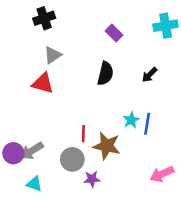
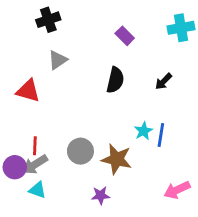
red triangle: (43, 83) -> (28, 91), moved
red line: (83, 134) -> (35, 146), moved
gray circle: (72, 159) -> (80, 151), moved
cyan triangle: (34, 184) -> (38, 190), moved

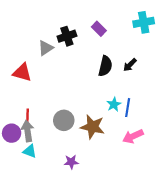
black cross: (48, 20) -> (67, 36), moved
black semicircle: (115, 80) -> (105, 66), moved
gray arrow: (35, 165) -> (28, 131), turned 114
pink arrow: (177, 190) -> (133, 136), moved
purple star: (101, 195) -> (71, 162), moved

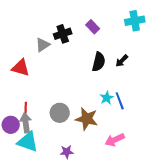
blue line: (128, 108) -> (120, 101), turned -30
pink arrow: (133, 136) -> (115, 140), moved
cyan triangle: (30, 151) -> (28, 142), size x1.6

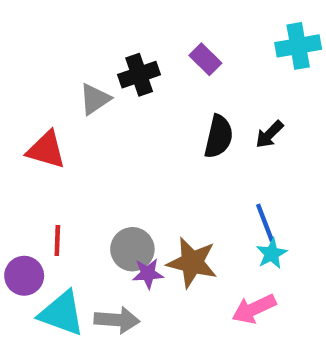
cyan star: (107, 98) -> (272, 254), moved
gray arrow: (26, 123) -> (117, 320), moved, turned 102
purple star: (67, 152) -> (148, 274), moved

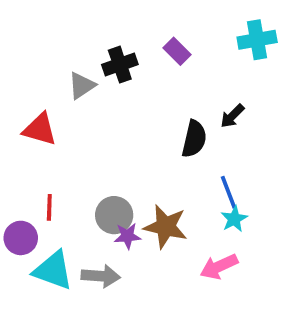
black semicircle: (219, 137) -> (194, 139), moved

